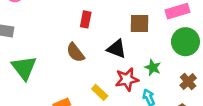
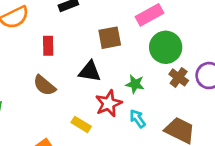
brown cross: (188, 82) -> (179, 77), moved

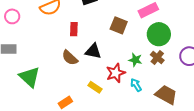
brown square: (110, 38) -> (119, 25), turned 30
black triangle: (90, 71) -> (93, 51), moved
brown cross: (179, 77) -> (157, 58), moved

